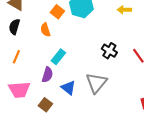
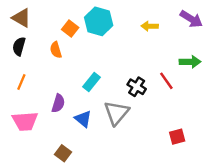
black cross: (109, 51) -> (137, 87), moved
cyan rectangle: (58, 57) -> (91, 82), moved
brown square: (45, 105) -> (63, 153), moved

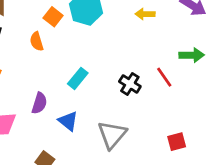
gray triangle: (116, 113) -> (112, 135), moved

